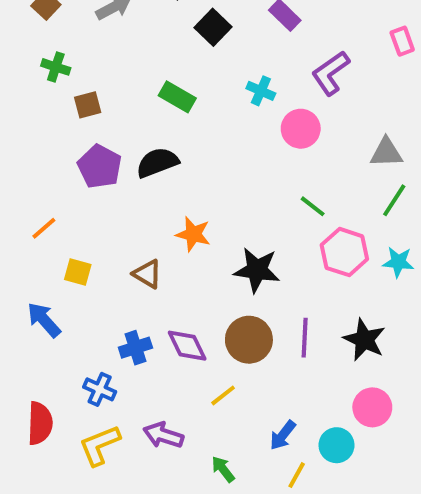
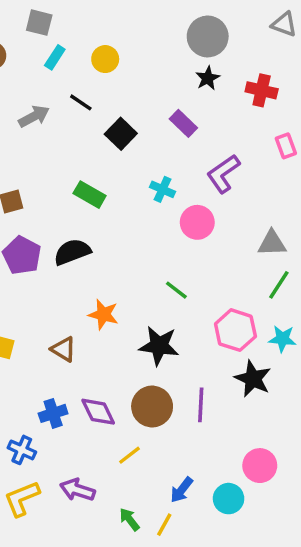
green line: (313, 206) -> (176, 290), moved
black star: (364, 340) -> (253, 379), moved
yellow line: (297, 475) -> (164, 525), moved

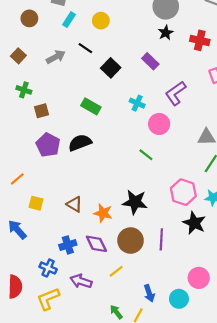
green line: (176, 290) -> (146, 155), moved
orange star: (103, 314) -> (103, 213), moved
purple arrow: (77, 490) -> (81, 281), moved
blue arrow: (182, 490) -> (149, 293), turned -56

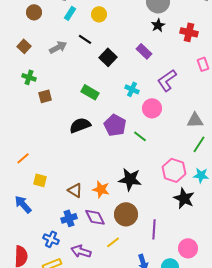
purple pentagon: (48, 145) -> (115, 125), moved
brown triangle: (74, 204) -> (75, 190), moved
purple line: (161, 239) -> (154, 229), moved

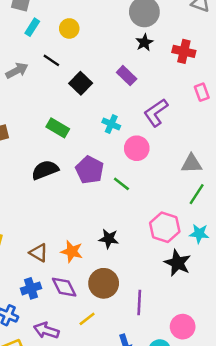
black star: (130, 179) -> (109, 239), size x0.7

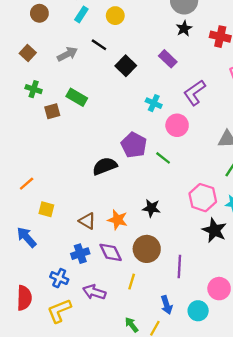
green rectangle: (58, 128) -> (77, 97), moved
black semicircle: (45, 170) -> (105, 166), moved
yellow line: (87, 319) -> (132, 282), turned -35

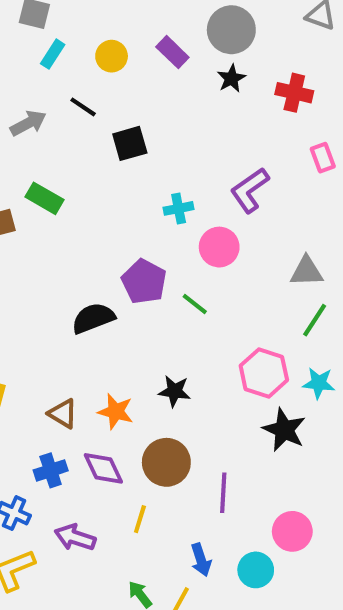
purple rectangle: (168, 59) -> (172, 52), moved
black square: (126, 66) -> (130, 143), turned 30
cyan cross: (154, 103) -> (179, 208), turned -35

